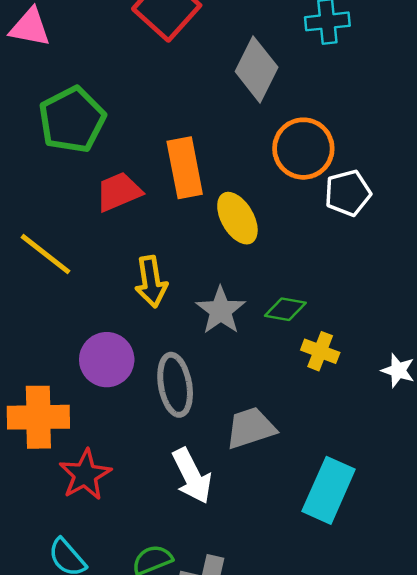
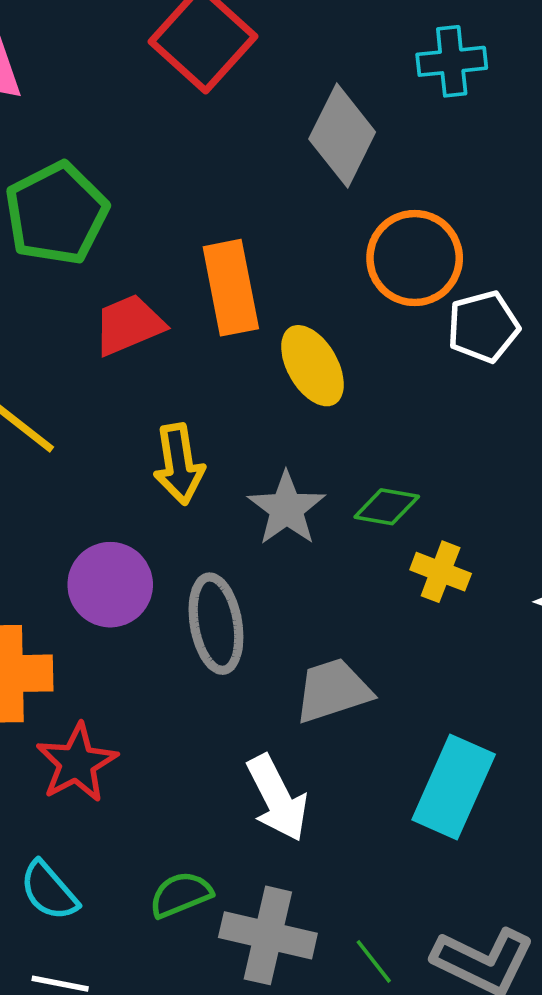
white arrow: (192, 476) -> (277, 798), moved

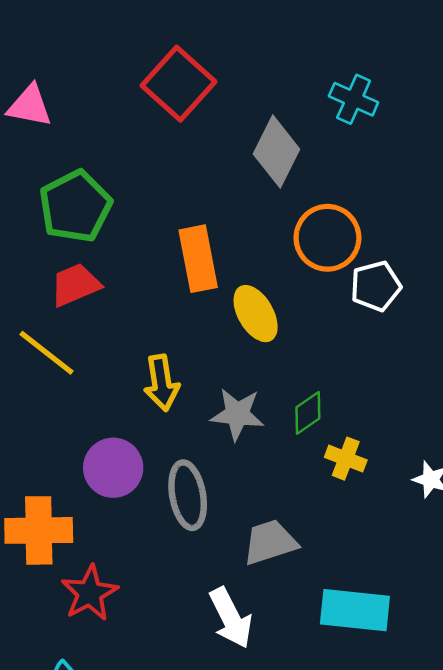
cyan cross: (452, 61) -> (354, 99), turned 30
red trapezoid: (129, 325) -> (75, 285), moved
green diamond: (387, 507) -> (308, 413), turned -45
gray star: (287, 509) -> (237, 414), turned -30
cyan rectangle: (454, 787) -> (355, 610), turned 72

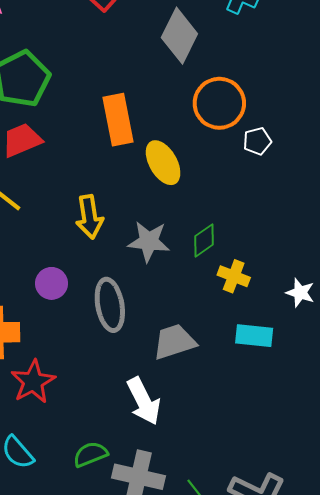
white pentagon: (376, 286) -> (257, 141), size x0.7
purple circle: (113, 468) -> (51, 283), size x0.7
cyan rectangle: (355, 610) -> (254, 336), moved, size x0.7

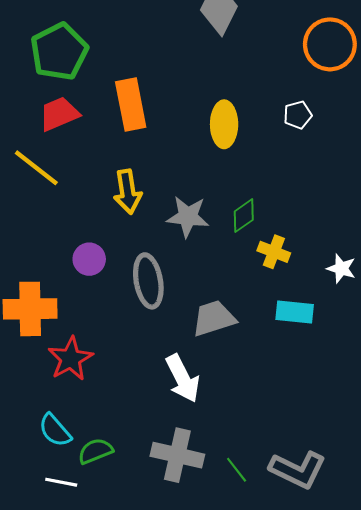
orange circle: (219, 103) -> (330, 44), moved
orange rectangle: (118, 120) -> (131, 105), moved
yellow ellipse: (163, 163) -> (224, 124), moved, turned 30
green semicircle: (90, 454) -> (95, 451), moved

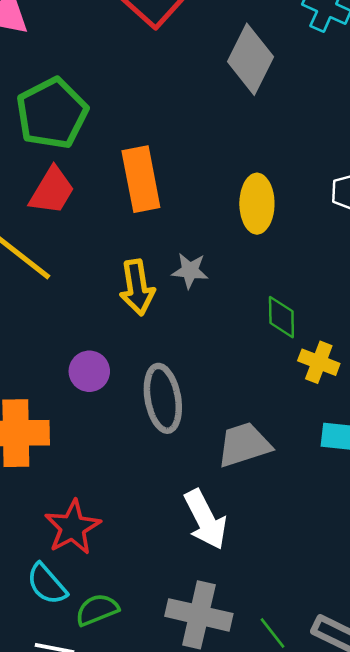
red trapezoid: (59, 114) -> (52, 191), turned 144
green diamond: (244, 216) -> (281, 317), turned -56
gray star: (188, 217) -> (190, 271), moved, size x0.7
red star: (71, 359) -> (73, 527), moved

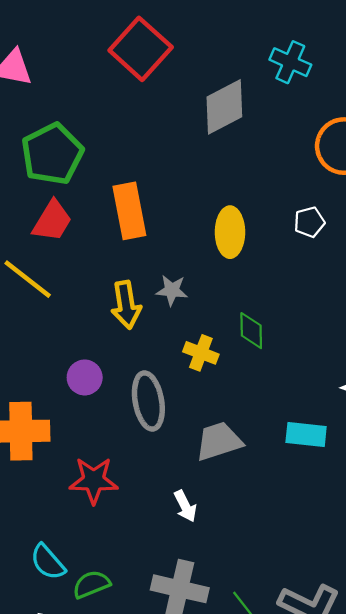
gray diamond: (250, 59) -> (224, 107), turned 36
yellow cross: (319, 362) -> (201, 353), moved
white arrow: (205, 520) -> (185, 506), size x0.6
red star: (73, 527) -> (94, 480), moved, turned 30

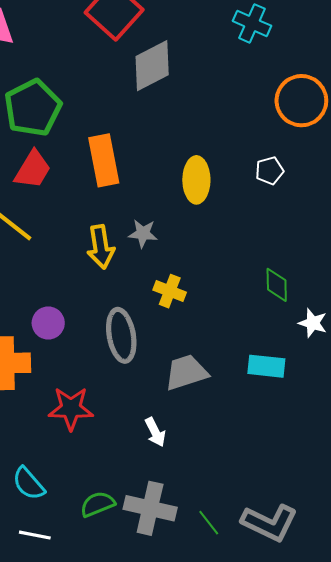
gray diamond: (224, 107) -> (152, 66), moved
green diamond: (251, 331) -> (277, 285), moved
purple circle: (85, 377) -> (48, 323), moved
green semicircle: (91, 584) -> (98, 504), moved

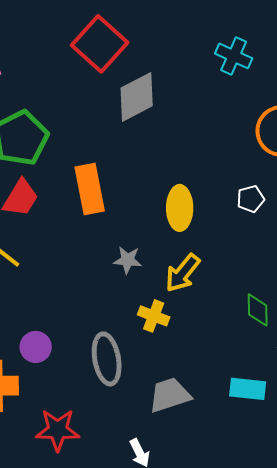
yellow arrow: (101, 247) -> (183, 273), moved, turned 48

